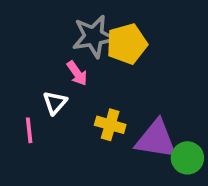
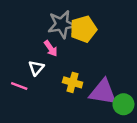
pink line: (29, 130) -> (19, 86), turned -63

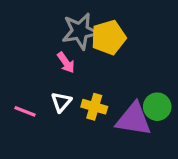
white triangle: (36, 68) -> (61, 102), moved
green circle: (123, 104) -> (157, 107), moved

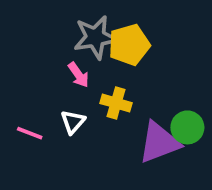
yellow cross: (94, 107) -> (116, 103), moved
purple triangle: (134, 119) -> (159, 142), turned -30

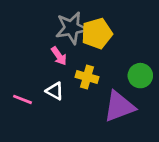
white triangle: (73, 122) -> (55, 91), turned -42
green circle: (187, 127) -> (140, 76), moved

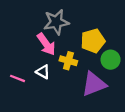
yellow pentagon: (97, 33) -> (93, 41), moved
pink arrow: (59, 56) -> (46, 44), size x1.5

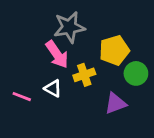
yellow cross: (68, 61) -> (84, 75), turned -35
purple triangle: (94, 84) -> (116, 103), size x0.7

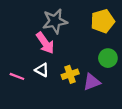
yellow pentagon: (114, 50) -> (103, 21), moved
yellow cross: (84, 75) -> (70, 74), moved

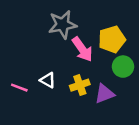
yellow pentagon: (103, 21) -> (112, 39), moved
pink arrow: (45, 43) -> (82, 49), moved

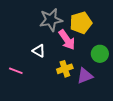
yellow pentagon: (112, 39) -> (81, 23), moved
white triangle: (48, 80) -> (39, 51), moved

